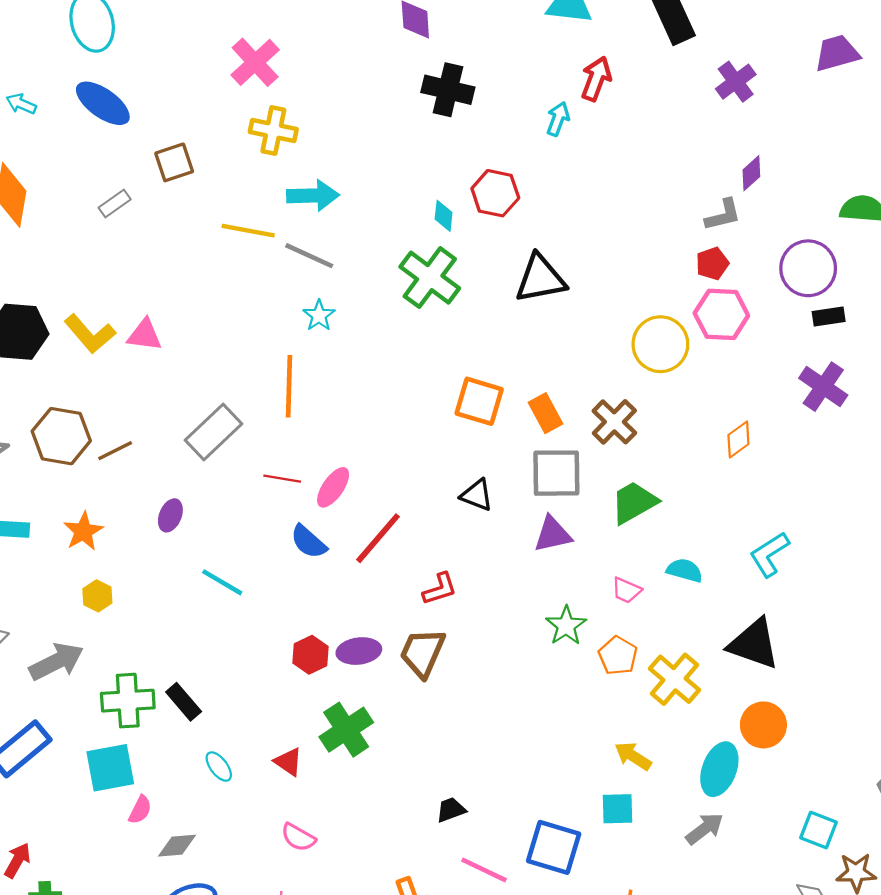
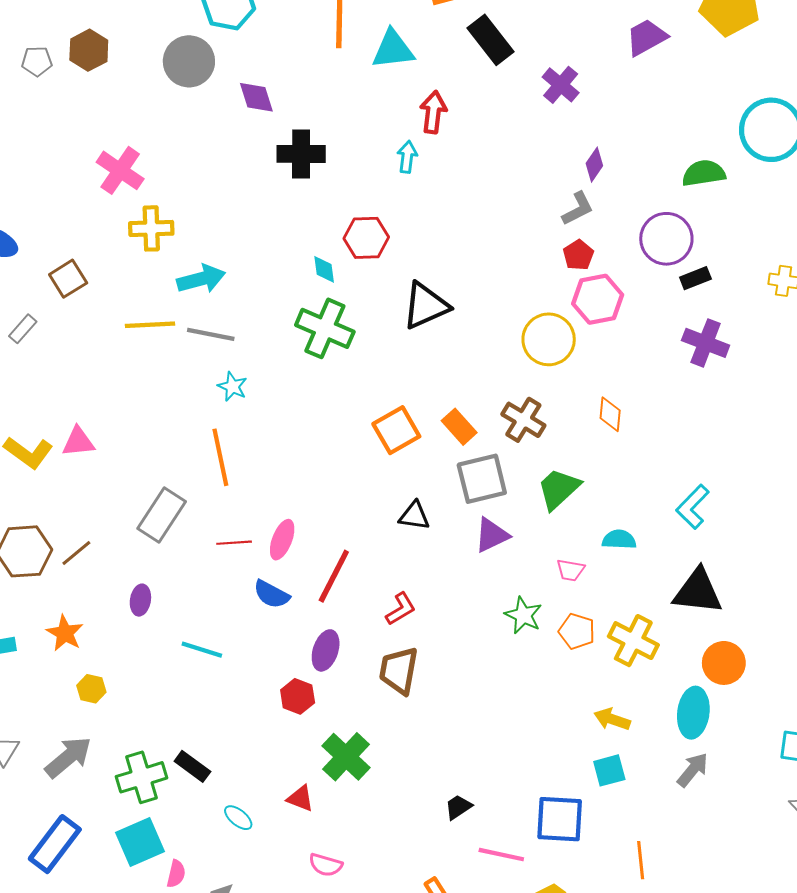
orange square: (479, 401) -> (396, 430), turned -33
orange diamond: (738, 439) -> (610, 414), moved, turned -36
purple ellipse: (359, 651) -> (326, 650), moved, turned -51

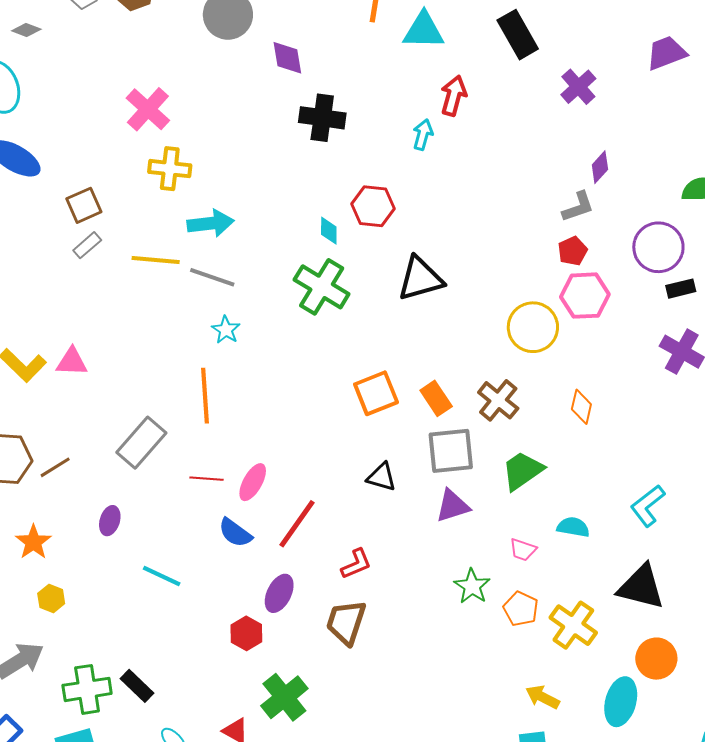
gray rectangle: (23, 329) -> (87, 245), moved

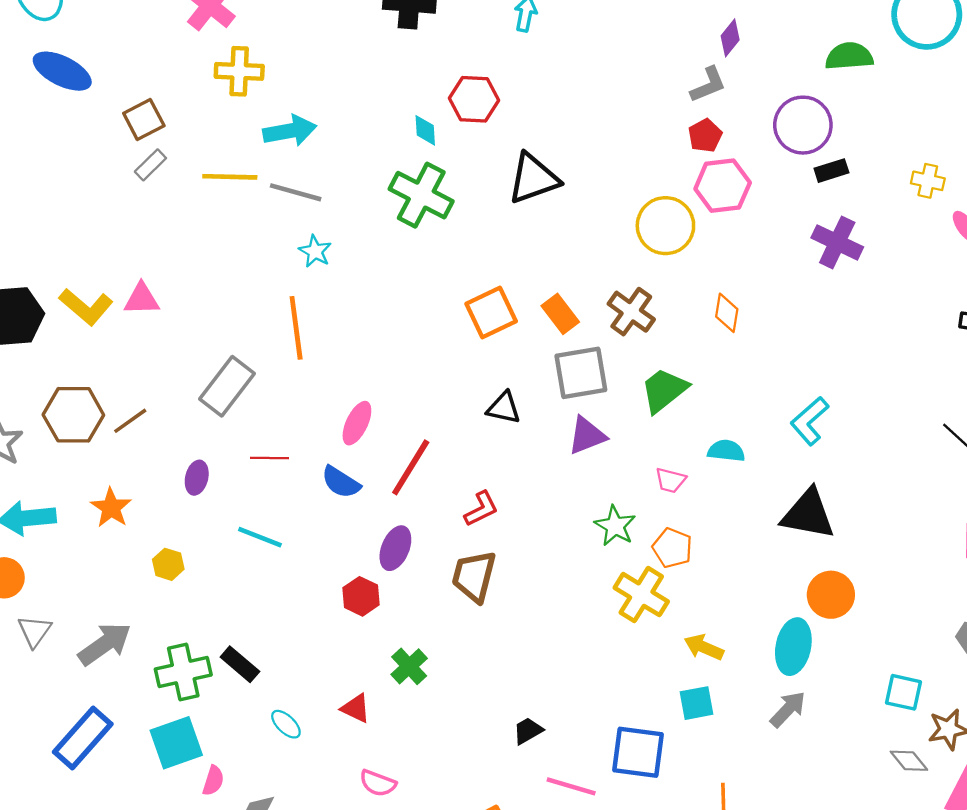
red line: (207, 479) -> (270, 458), moved
yellow hexagon: (51, 599) -> (168, 564), moved
yellow cross: (573, 625) -> (641, 595), moved
green cross: (284, 697) -> (409, 666), size x0.7

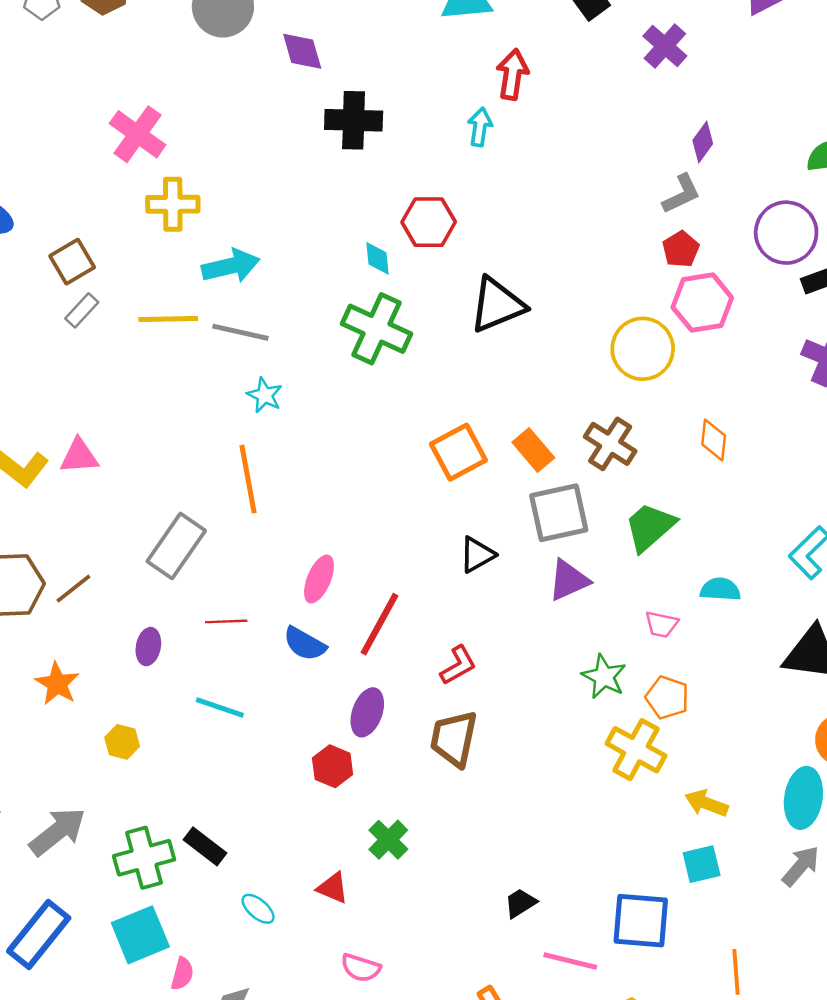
black triangle: (504, 408) -> (477, 555), turned -39

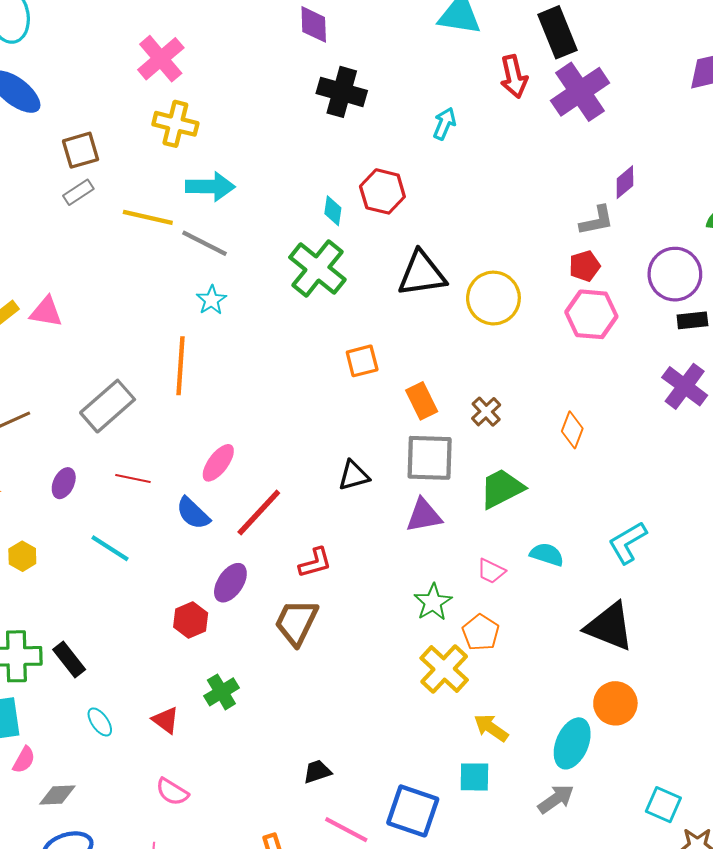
purple cross: (665, 46) -> (580, 92), moved, size x1.5
red arrow: (512, 75) -> (514, 77), moved, turned 144
yellow circle: (643, 349) -> (493, 298), moved
brown cross: (610, 444) -> (486, 412), size x0.7
orange square: (458, 452) -> (362, 361), moved, size x0.7

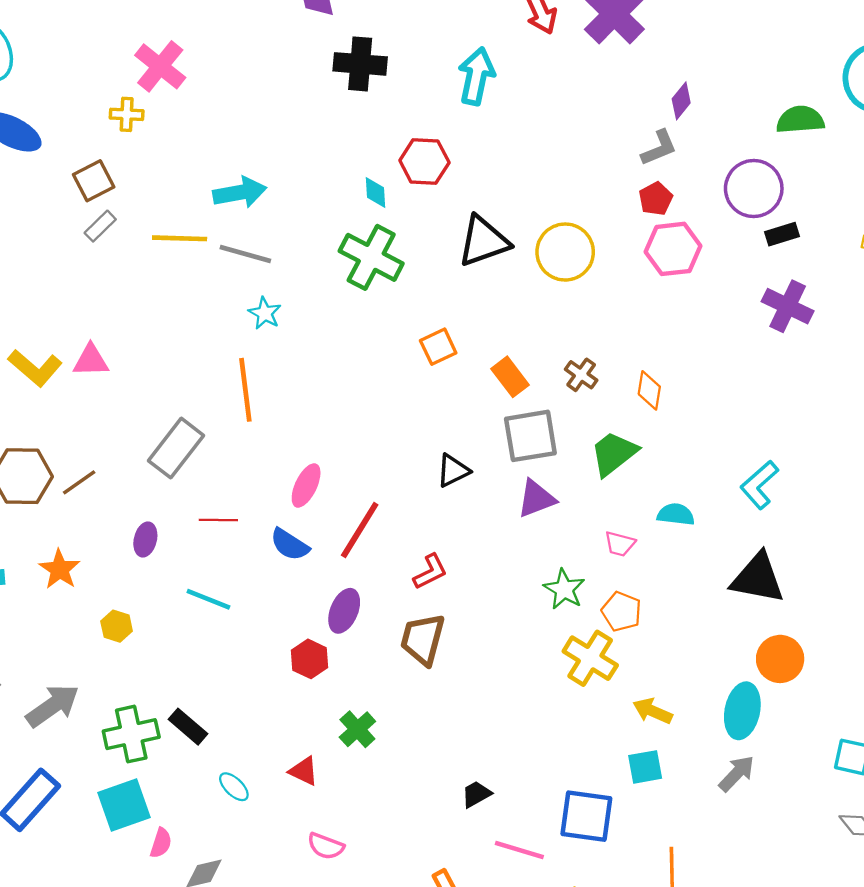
yellow cross: (175, 124) -> (127, 114), moved, size x0.7
cyan arrow: (444, 124) -> (476, 76), size x1.6
orange diamond: (572, 430) -> (649, 390), moved

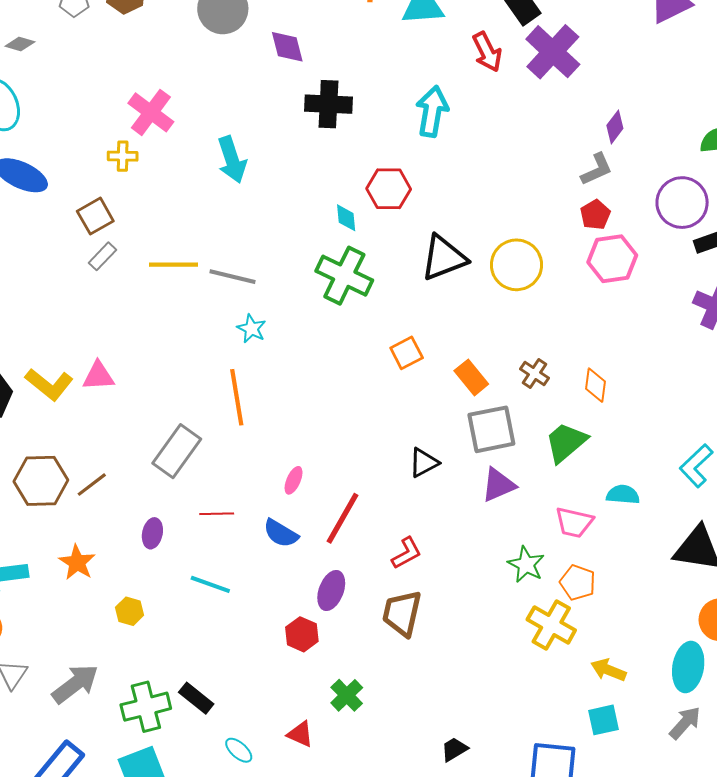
cyan arrow: (240, 192) -> (232, 160), moved, turned 84
pink ellipse: (306, 485) -> (294, 480), size x0.7
pink trapezoid: (620, 544) -> (574, 522), size x1.4

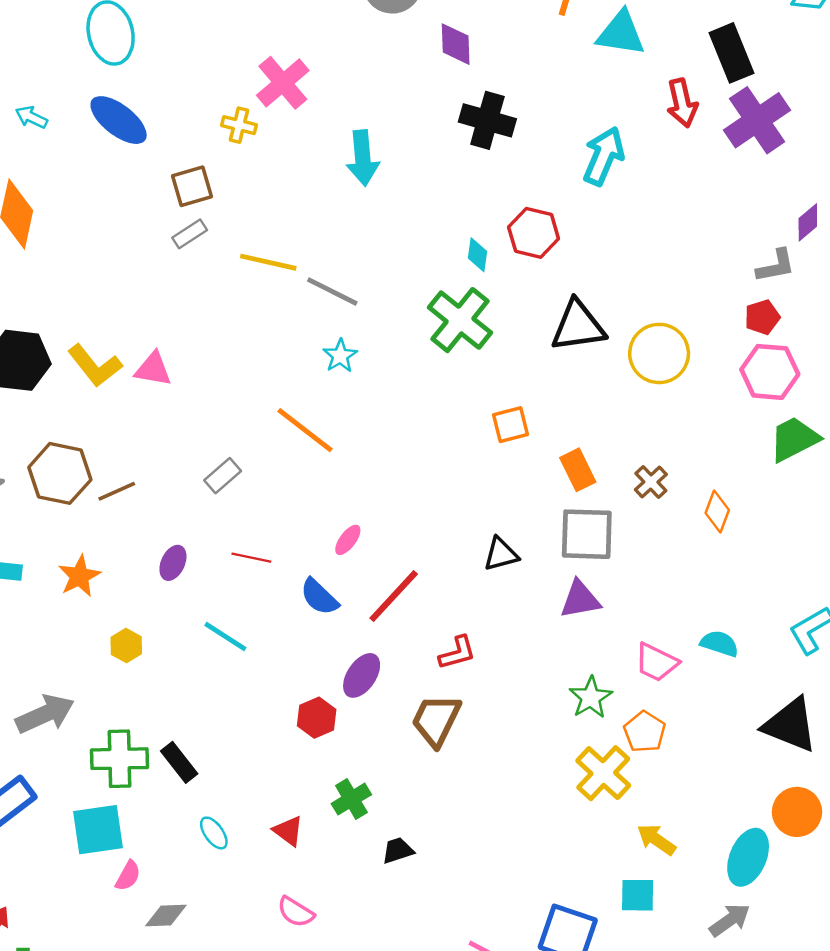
orange line: (237, 397) -> (305, 430), turned -56
green trapezoid: (566, 442) -> (794, 439), moved
gray rectangle: (177, 451) -> (223, 476), size x0.6
black trapezoid: (454, 749) -> (398, 850), moved

